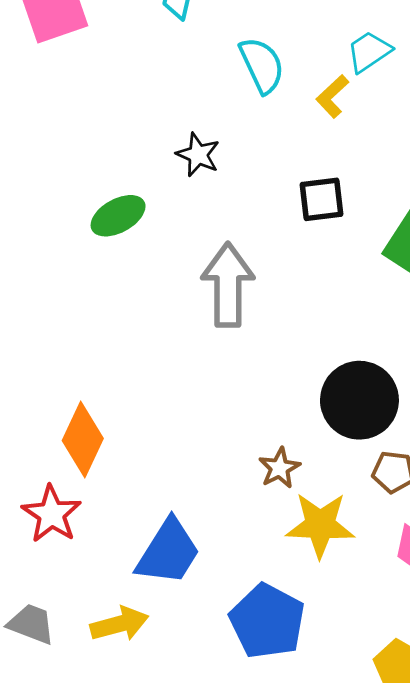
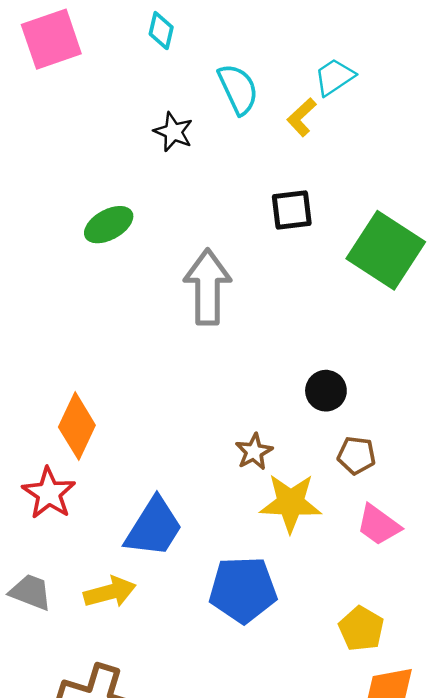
black star: (198, 155) -> (173, 132), moved
black circle: (359, 400) -> (326, 391), size x0.6
blue pentagon: (267, 621) -> (243, 590), turned -30

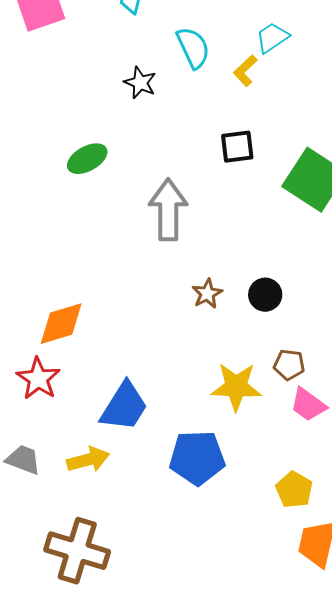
orange diamond: (77, 426) -> (61, 324), turned 48
brown star: (254, 452) -> (207, 294), moved
brown pentagon: (356, 455) -> (289, 365), moved

